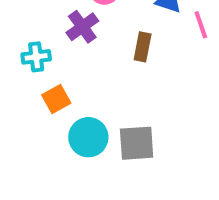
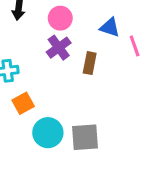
purple cross: (82, 27) -> (59, 48), moved

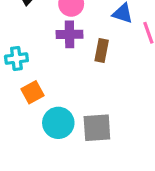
purple cross: (59, 48) -> (70, 34), turned 35

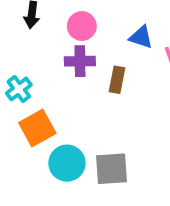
cyan cross: (16, 58) -> (19, 89), turned -30
orange square: (33, 92) -> (37, 128), size x1.4

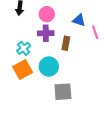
cyan cross: (19, 89) -> (24, 48), moved
cyan circle: (67, 163) -> (49, 66), moved

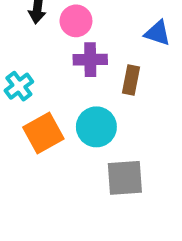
pink circle: (47, 14) -> (76, 21), moved
cyan cross: (24, 48) -> (19, 86), moved

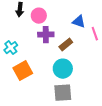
brown rectangle: (131, 80) -> (66, 45), turned 40
cyan circle: (96, 127) -> (63, 69), moved

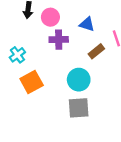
blue triangle: (79, 22) -> (87, 24), moved
brown rectangle: (66, 45) -> (96, 51), moved

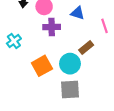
brown rectangle: (96, 51) -> (86, 47), moved
orange square: (32, 82) -> (42, 66), moved

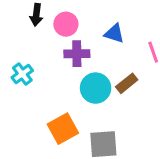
cyan circle: (70, 64) -> (96, 88), moved
orange square: (42, 66) -> (63, 129), moved

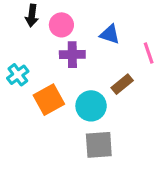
cyan circle: (96, 88) -> (91, 106), moved
orange square: (63, 129) -> (49, 100), moved

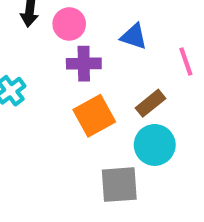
orange square: (49, 100) -> (94, 116), moved
cyan circle: (91, 106) -> (155, 145), moved

